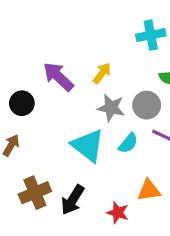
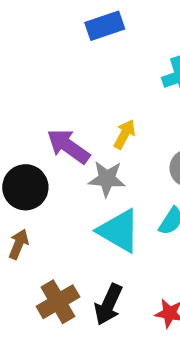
black circle: (22, 103) -> (25, 187), size x1.4
gray star: (111, 108) -> (107, 179), moved

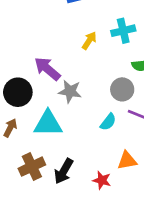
yellow arrow: (125, 134) -> (89, 41), moved
cyan triangle: (119, 231) -> (48, 123), moved, turned -36

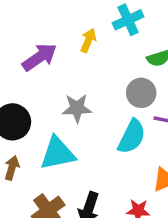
purple arrow: (47, 69) -> (40, 57), moved, turned 116
cyan semicircle: (108, 122) -> (132, 137), size x1.5

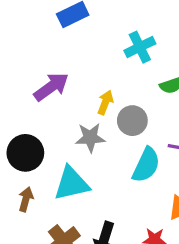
yellow arrow: (88, 40) -> (105, 102), moved
gray circle: (141, 93) -> (132, 121), moved

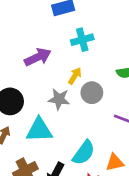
cyan cross: (140, 47) -> (82, 40), moved
cyan semicircle: (146, 165) -> (84, 153), moved

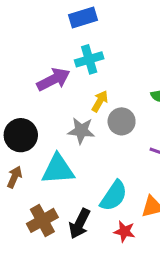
cyan cross: (82, 40) -> (89, 59), moved

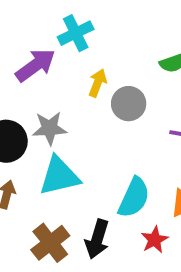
gray star: (81, 131) -> (50, 128), moved
red star: (124, 231) -> (155, 240), turned -30

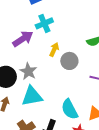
gray star: (50, 128) -> (28, 71), turned 30
cyan semicircle: (134, 198) -> (70, 109), turned 125

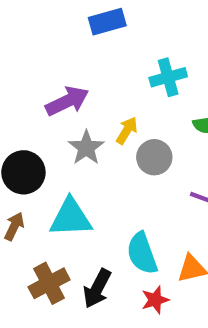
cyan cross: (44, 23) -> (168, 77), moved
gray star: (28, 71) -> (86, 148), moved

